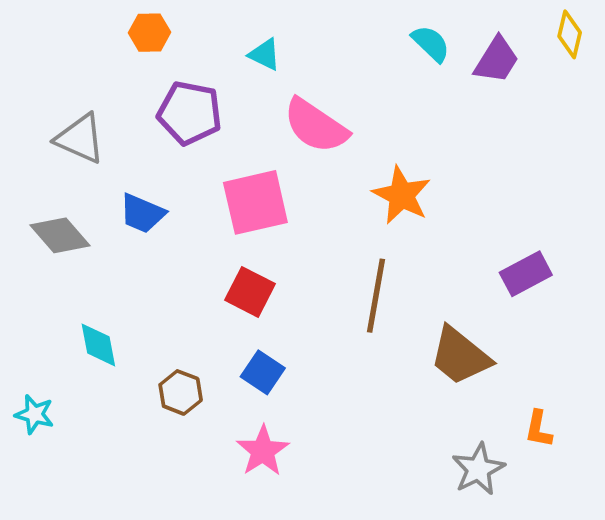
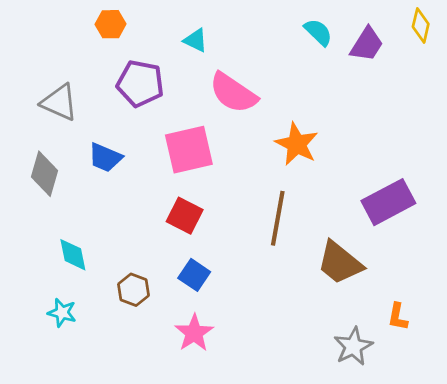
gray diamond: (60, 235) -> (44, 174), turned 57
purple rectangle: (526, 274) -> (388, 202), size x1.4
cyan star: (34, 414) -> (62, 313), moved

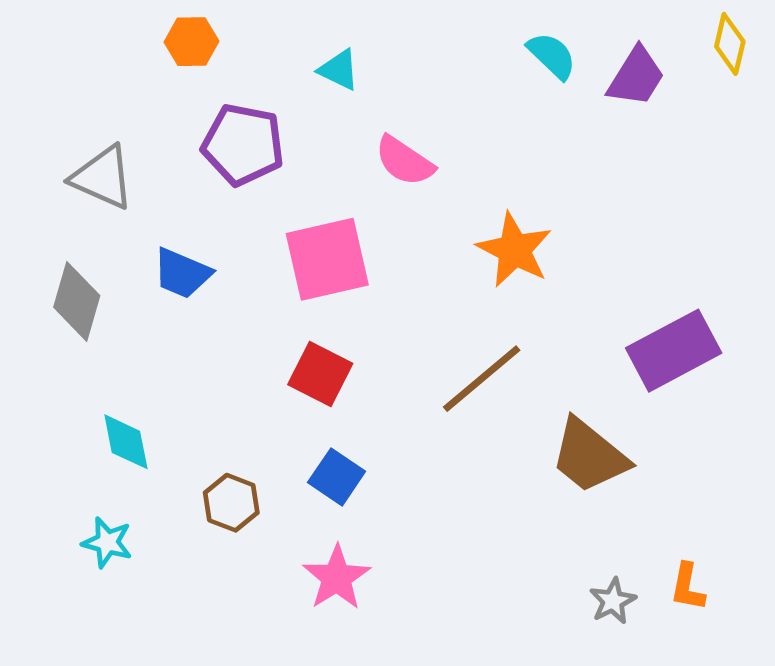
pink semicircle: (233, 93) -> (404, 161), size x0.7
brown line: (278, 218) -> (482, 379), turned 40
orange L-shape: (398, 317) -> (688, 587), moved
gray star: (353, 346) -> (613, 601), size x0.7

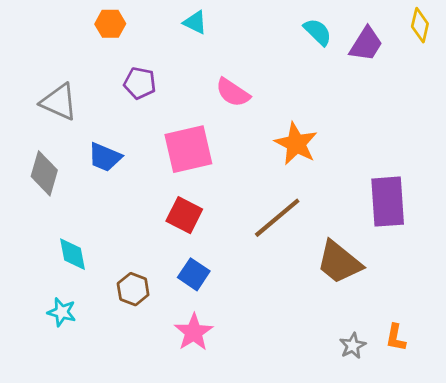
cyan triangle: (339, 70) -> (195, 22), moved
purple pentagon: (243, 145) -> (140, 83), size x0.7
purple rectangle: (674, 351) -> (388, 202), turned -66

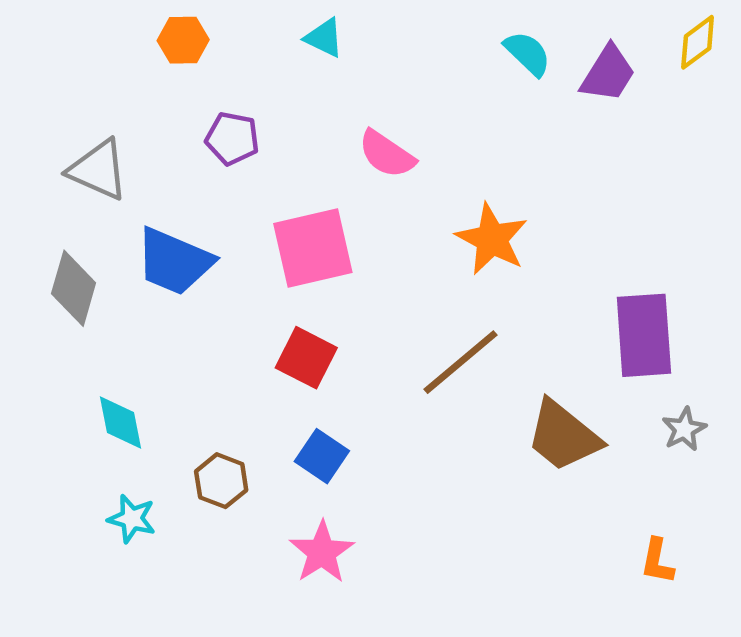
yellow diamond: (420, 25) -> (698, 42), turned 40
blue trapezoid: (105, 157) -> (174, 261), size x1.4
cyan star: (62, 312) -> (132, 519), moved
gray star: (353, 346) -> (684, 429), moved

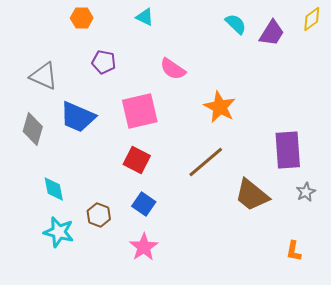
cyan star: (132, 519) -> (59, 232), size x1.4

